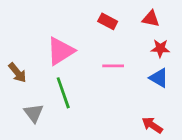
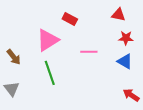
red rectangle: (108, 21) -> (70, 19), moved
gray triangle: (34, 113) -> (12, 89), moved
red arrow: (152, 125) -> (131, 95), moved

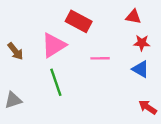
red rectangle: (70, 19) -> (79, 21), size x1.5
brown arrow: (14, 57) -> (15, 51), moved
gray triangle: (12, 89) -> (13, 100), turned 49

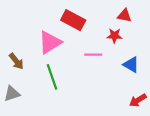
red star: (142, 43) -> (114, 36), moved
brown arrow: (15, 51) -> (16, 61), moved
red arrow: (148, 107) -> (138, 100), turned -66

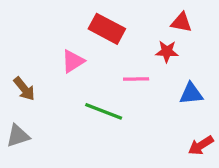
pink triangle: (50, 42) -> (73, 61), size x0.7
blue triangle: (131, 65) -> (191, 94), turned -36
green line: (52, 77) -> (104, 111), moved, turned -50

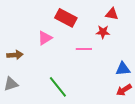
brown arrow: (24, 89) -> (15, 55), turned -56
blue triangle: (191, 94) -> (123, 69), moved
green line: (104, 111) -> (58, 87), moved, turned 30

